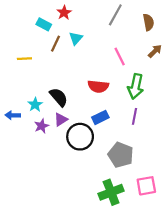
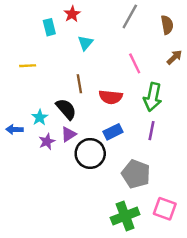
cyan rectangle: (44, 24) -> (49, 27), turned 48
brown line: (55, 44) -> (79, 84), moved, turned -35
pink square: (146, 186) -> (165, 209), turned 30

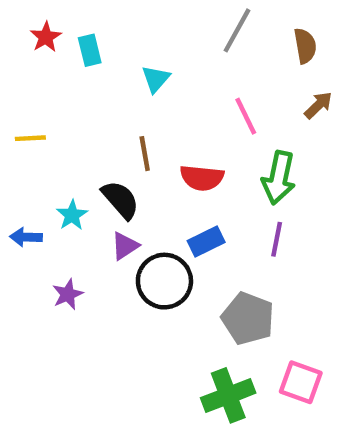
red star: (72, 14) -> (46, 37), moved
yellow line: (28, 66) -> (30, 138), moved
purple star: (47, 141) -> (68, 294), moved

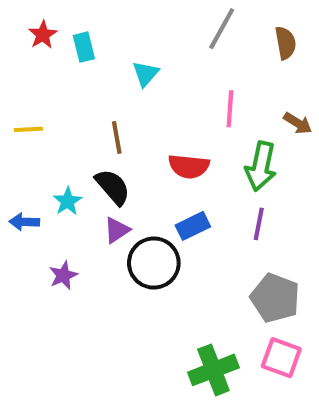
brown arrow: (318, 105) -> (298, 123), moved, turned 76
pink line: (246, 116) -> (230, 109), turned 30
brown line: (145, 154) -> (117, 138), moved
gray pentagon: (248, 318) -> (275, 298), moved

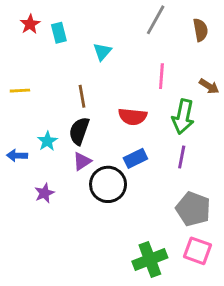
black semicircle: (113, 187) -> (79, 131), turned -120

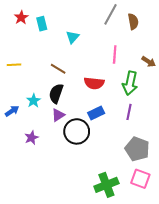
brown semicircle: (200, 30) -> (133, 22), moved
brown line: (82, 96) -> (58, 69), turned -49
blue arrow: (17, 156) -> (12, 111), turned 144

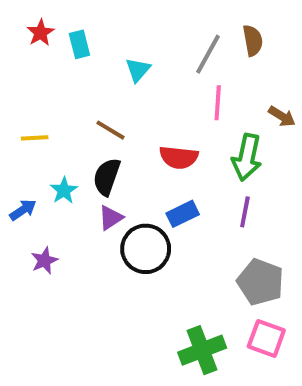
gray line: (111, 14) -> (208, 54), moved
yellow line: (14, 65) -> (35, 138), moved
purple star: (31, 138) -> (44, 261), moved

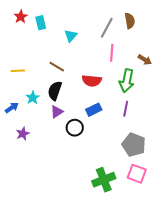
black circle: (146, 249) -> (75, 128), size x0.7

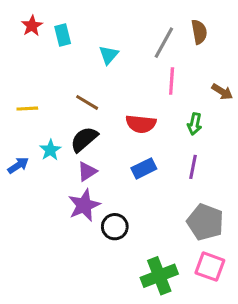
green arrow: (127, 81) -> (195, 124), size x0.6
black semicircle: (55, 91) -> (84, 139), turned 30
black circle: (75, 128) -> (115, 227), moved
purple star: (23, 134) -> (84, 205), moved, size x1.5

